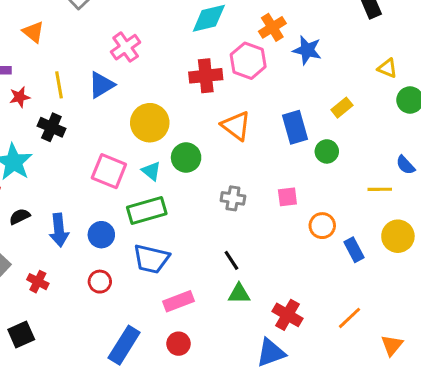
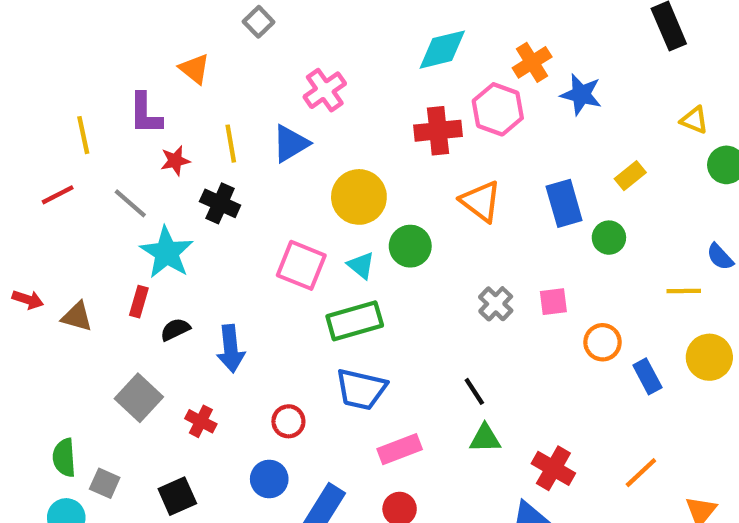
gray cross: (233, 198) -> (496, 304), moved, turned 35
blue circle: (101, 235) -> (269, 479), moved

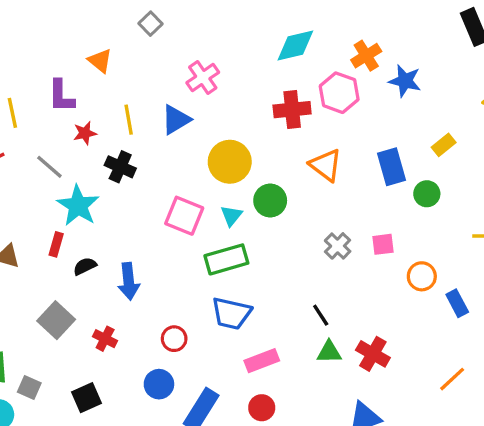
cyan triangle: (361, 265) -> (231, 216), turned 30
red cross: (553, 468) -> (373, 354), moved

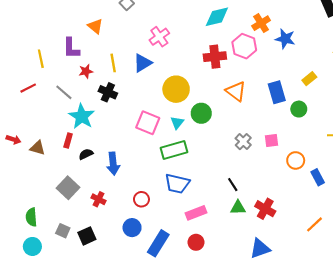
gray square: (29, 388) -> (63, 231), moved

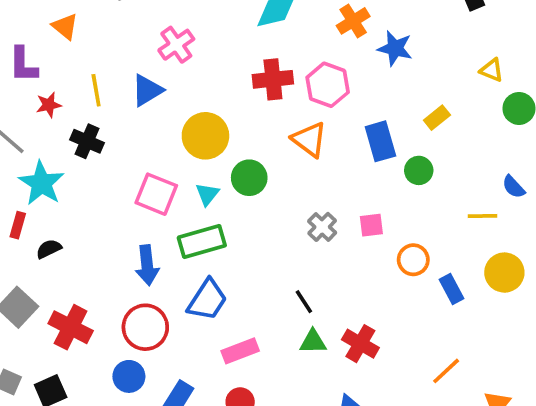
pink hexagon: (244, 46) -> (328, 85), moved
blue arrow: (113, 164) -> (147, 265), moved
blue trapezoid: (177, 184) -> (207, 300), turned -70
red cross: (98, 199) -> (71, 327), size x1.6
red circle: (141, 199) -> (145, 327), size x1.6

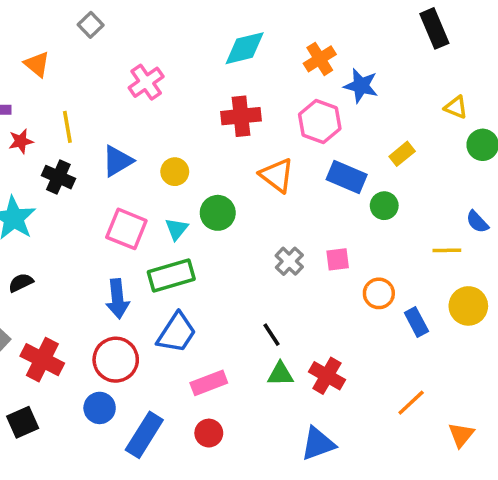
pink hexagon: (328, 85) -> (320, 122), moved
blue triangle: (147, 90) -> (117, 161), moved
yellow circle: (205, 136) -> (175, 172), size x0.6
blue rectangle: (380, 141) -> (347, 177), turned -51

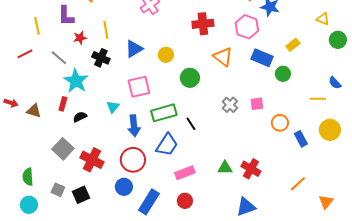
pink square: (126, 229) -> (139, 87), turned -35
cyan triangle: (177, 229) -> (113, 107), moved
black line: (271, 335) -> (191, 124), moved

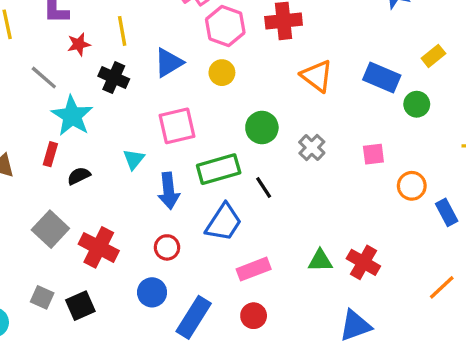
pink hexagon: (247, 27) -> (225, 26), moved
green circle: (190, 78) -> (262, 128), moved
gray cross: (230, 105) -> (312, 148), moved
red circle: (133, 160) -> (167, 247), size x0.6

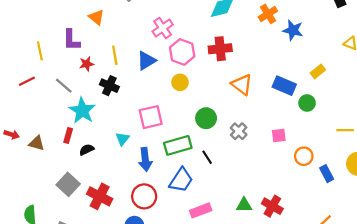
blue triangle: (169, 63) -> (146, 61), moved
red circle: (167, 247) -> (144, 196), size x1.5

